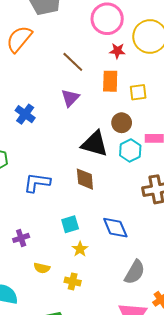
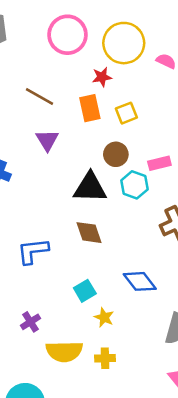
red star: (117, 51) -> (102, 77), moved
yellow semicircle: (42, 268) -> (64, 351), size x1.8

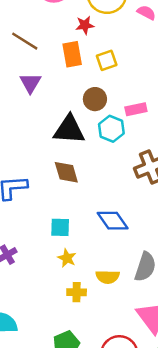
cyan square: (85, 291) -> (60, 227), turned 30
yellow star: (104, 317) -> (67, 258), moved
yellow semicircle: (64, 351) -> (108, 277), moved, size x0.7

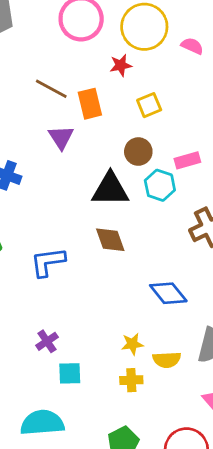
orange rectangle: (72, 54) -> (90, 104), moved
cyan square: (60, 227) -> (70, 373), moved
yellow star: (67, 258) -> (132, 344), moved, turned -30

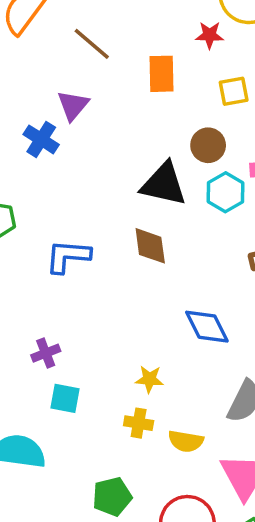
brown line: (51, 89) -> (92, 44), moved
purple triangle: (61, 137) -> (73, 105), moved
yellow semicircle: (167, 360) -> (186, 441), moved

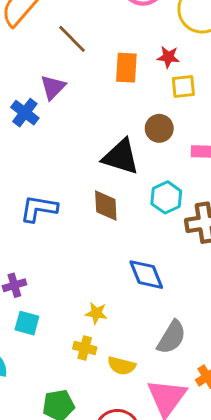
red star: (210, 35) -> (168, 57), moved
cyan hexagon: (226, 192) -> (166, 197), moved

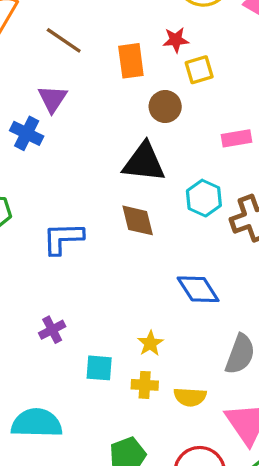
brown circle: (159, 128) -> (165, 107), moved
yellow star: (96, 313) -> (150, 343), turned -30
cyan square: (27, 323) -> (99, 368), moved

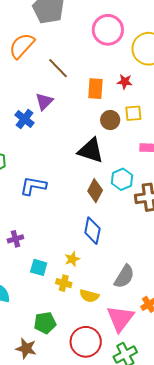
yellow square: (199, 70) -> (133, 113), moved
brown diamond: (138, 220) -> (95, 191), moved, turned 30
blue diamond: (198, 289) -> (92, 231), moved, turned 32

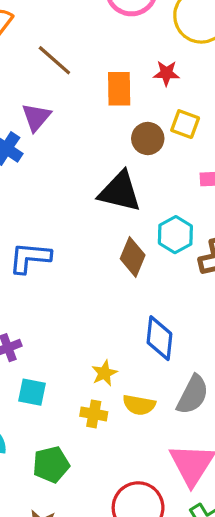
yellow square: (133, 113) -> (185, 124), turned 30
blue diamond: (92, 231) -> (159, 338), moved
cyan square: (39, 267) -> (32, 392), moved
yellow semicircle: (89, 296) -> (139, 405), moved
green pentagon: (45, 323) -> (51, 465), moved

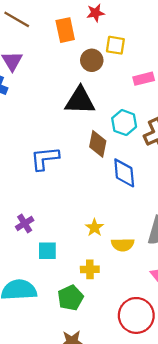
blue L-shape: (30, 258) -> (45, 158), moved
blue diamond: (159, 338) -> (124, 173), moved
yellow cross: (94, 414) -> (90, 269), moved

